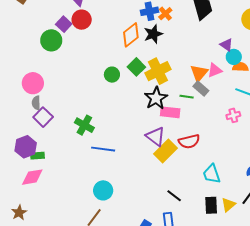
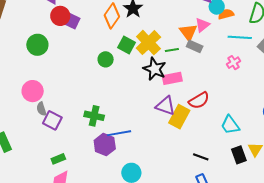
purple square: (64, 24) -> (72, 21), moved
green line: (187, 97) -> (172, 50), moved
purple hexagon: (26, 147) -> (105, 145), moved

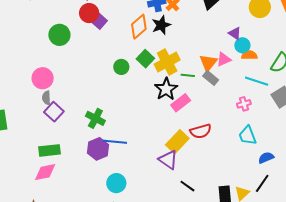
pink rectangle: (172, 78) -> (181, 103), turned -42
purple triangle: (165, 106) -> (168, 160), moved
cyan trapezoid: (230, 125) -> (247, 135), moved
green rectangle: (58, 159) -> (50, 150), size x1.5

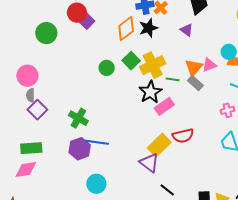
purple triangle: (235, 33) -> (187, 30), moved

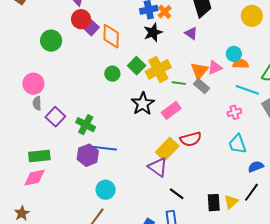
orange diamond: (126, 28) -> (111, 36), moved, turned -50
black star: (150, 92) -> (143, 104), moved
purple square: (37, 110) -> (55, 117), moved

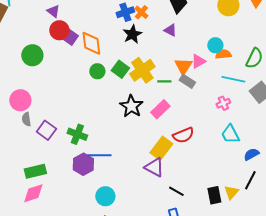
green circle: (112, 74) -> (97, 71), moved

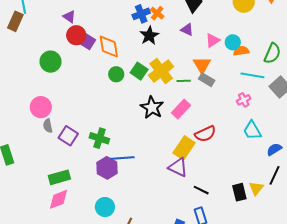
pink triangle: (198, 61) -> (213, 40), moved
cyan circle: (105, 196) -> (105, 207), moved

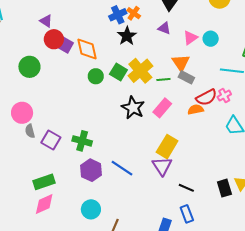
orange semicircle: (241, 51) -> (196, 110), moved
red semicircle: (205, 134) -> (206, 97), moved
blue line: (122, 158) -> (122, 168), moved, turned 40
purple triangle: (178, 167) -> (162, 166), turned 35

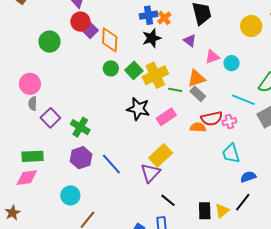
orange triangle: (181, 63) -> (196, 78), turned 30
black star: (133, 108) -> (138, 109), turned -30

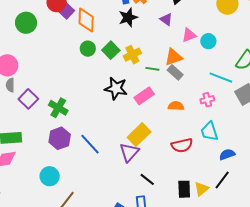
yellow cross: (155, 75) -> (132, 55), size x0.7
red semicircle: (212, 119) -> (182, 145), moved

